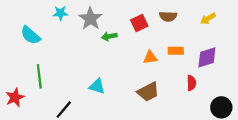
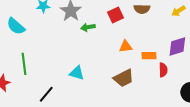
orange rectangle: (176, 51) -> (149, 56), moved

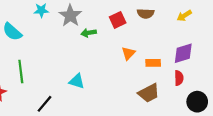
orange triangle: (126, 47) -> (128, 53), turned -40
red semicircle: (163, 70) -> (179, 78), moved
brown trapezoid: (124, 78) -> (149, 93), moved

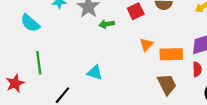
orange rectangle: (153, 63) -> (171, 54), size x1.5
brown trapezoid: (149, 93) -> (167, 84), turned -90

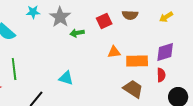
orange triangle: (146, 45) -> (114, 52), turned 40
brown trapezoid: (167, 84) -> (133, 89), turned -30

